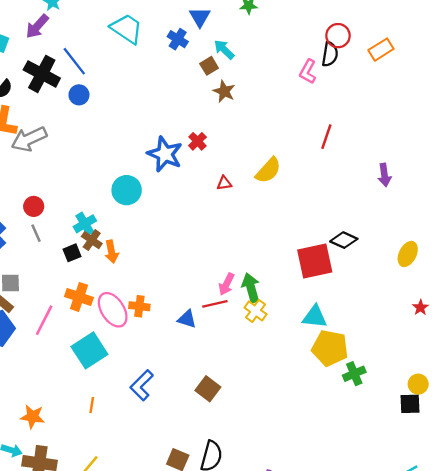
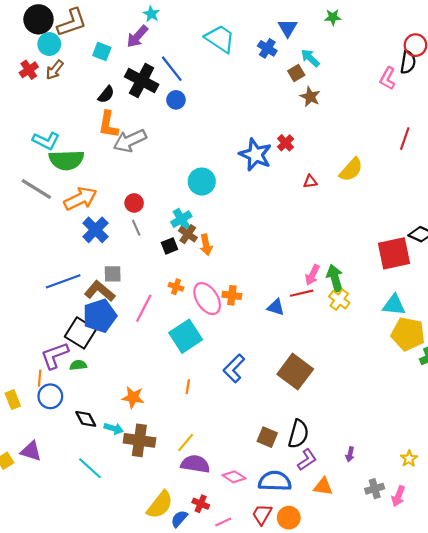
cyan circle: (127, 190) -> (202, 182), moved
orange cross: (79, 297) -> (176, 287), size x0.6
brown square: (208, 389) -> (295, 372), size x1.5

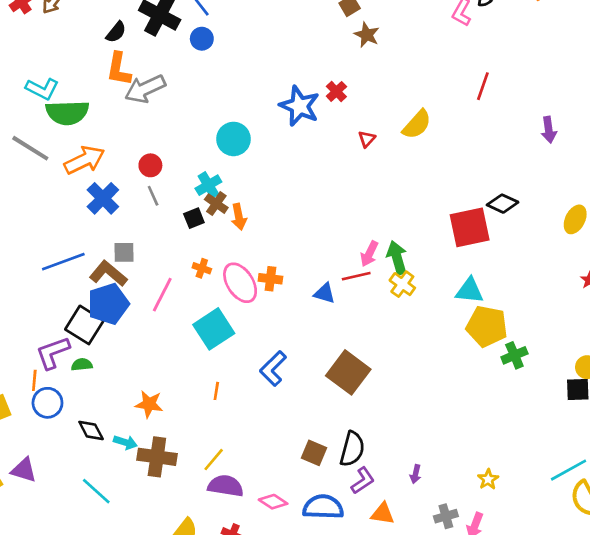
red triangle: (310, 182) -> (367, 139), turned -40

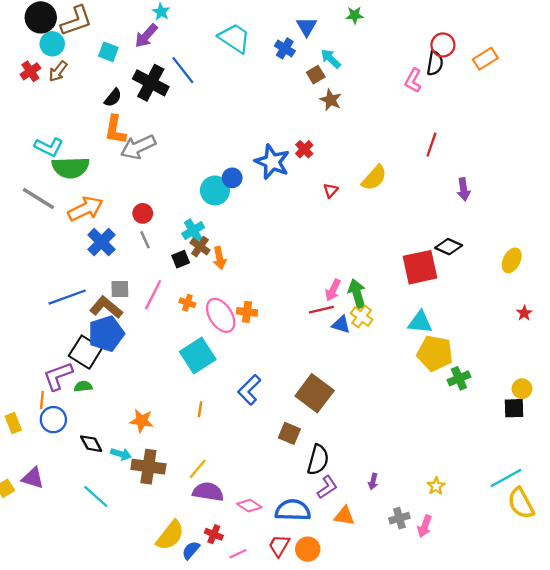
blue circle: (202, 39) -> (232, 178), moved
purple arrow: (549, 130) -> (464, 189), moved
blue triangle: (325, 293) -> (341, 325), moved
pink line: (162, 295) -> (153, 295), moved
brown square: (314, 453) -> (289, 433), moved

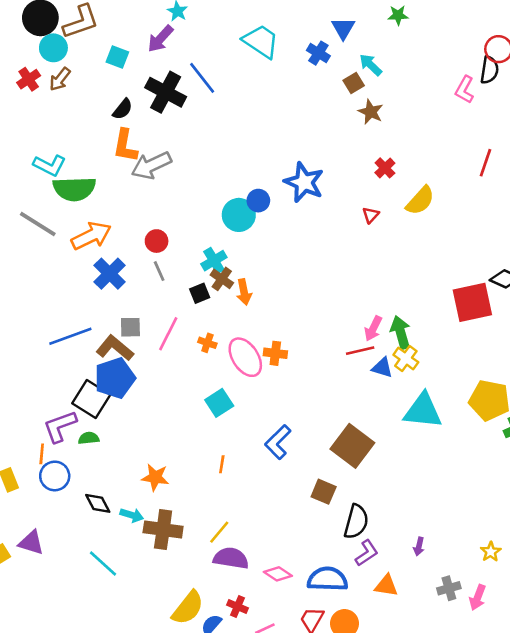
red cross: (304, 149) -> (385, 168), moved
cyan triangle: (420, 322) -> (423, 411), moved, size x1.4
cyan square: (198, 355) -> (219, 403), size x0.7

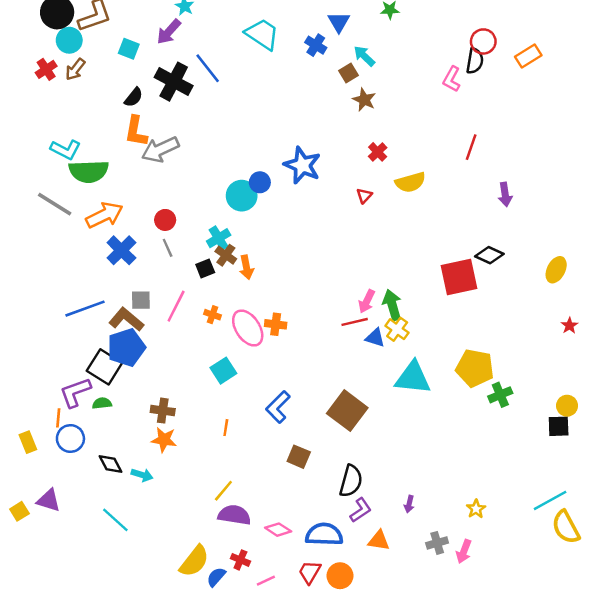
yellow semicircle: (420, 201) -> (410, 182), turned 32
brown square: (324, 492) -> (299, 457), moved
brown cross: (163, 529) -> (163, 411), moved, size x0.7

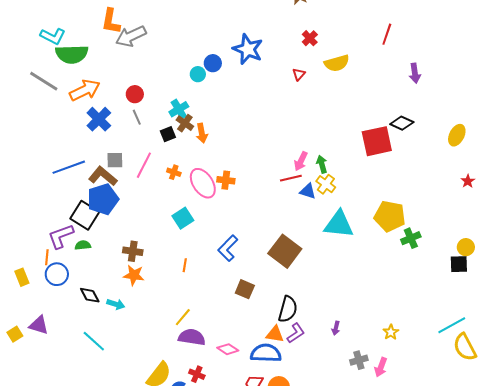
cyan circle: (242, 196) -> (198, 74), size x0.6
green arrow: (392, 305) -> (322, 164), size x0.7
orange triangle: (379, 540) -> (275, 334), moved

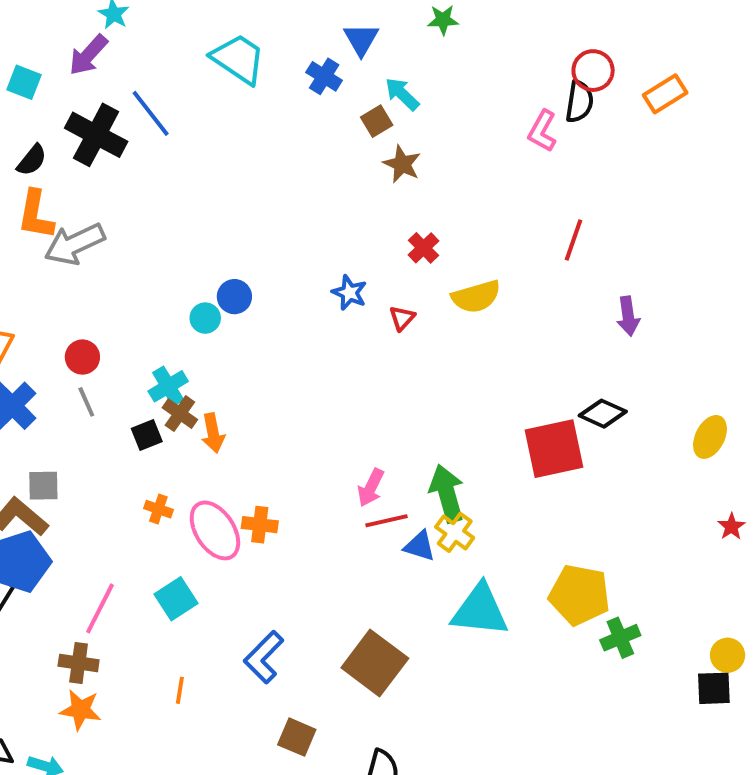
blue star: (248, 49) -> (349, 293), moved, size x0.6
pink arrow: (301, 161) -> (371, 488), moved
green arrow: (322, 164) -> (447, 493), size x1.6
pink line: (144, 165) -> (100, 608), moved

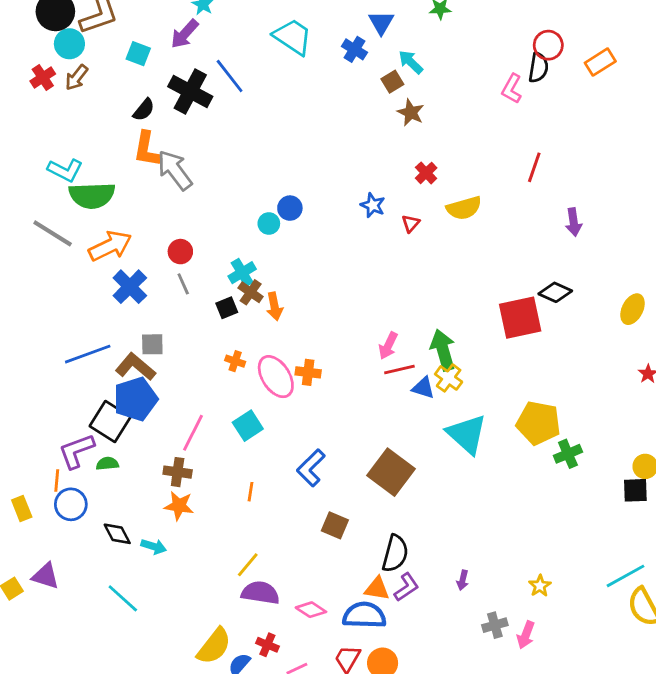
gray arrow: (75, 244) -> (175, 170), turned 78
cyan triangle: (480, 610) -> (467, 434), turned 36

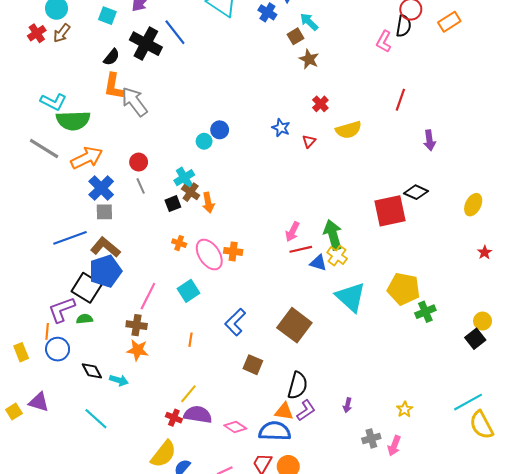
gray square: (152, 344) -> (104, 212), moved
black square: (635, 490) -> (475, 339), turned -36
red cross: (267, 645) -> (174, 418), moved

